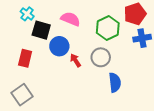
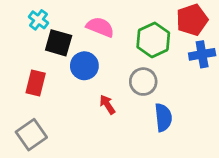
red arrow: (75, 60) -> (107, 105), moved

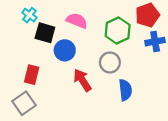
red rectangle: (36, 83) -> (32, 75), moved
red arrow: (107, 105) -> (82, 80), size x1.5

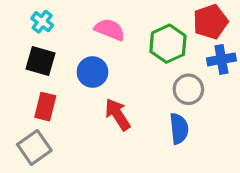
black square: (45, 33) -> (41, 61), moved
gray circle: (110, 62) -> (188, 89), moved

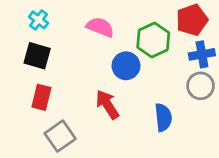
blue circle: (92, 72) -> (126, 66), moved
gray circle: (188, 89) -> (201, 86), moved
gray square: (34, 147) -> (60, 136), moved

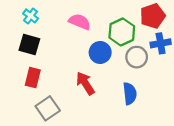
gray circle: (201, 86) -> (137, 57), moved

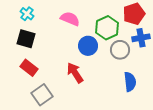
red rectangle: (33, 78) -> (29, 68), turned -66
blue semicircle: (130, 94) -> (130, 82), moved

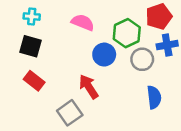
cyan cross: (27, 14) -> (32, 17), turned -32
gray square: (42, 95) -> (70, 113), moved

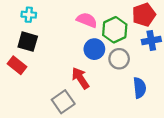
pink semicircle: (83, 22) -> (87, 20), moved
gray circle: (142, 59) -> (119, 59), moved
red rectangle: (34, 81) -> (17, 65), moved

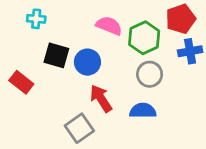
black square: (28, 42) -> (56, 55), moved
blue circle: (94, 49) -> (87, 62), moved
blue semicircle: (140, 88) -> (143, 111), moved, turned -84

